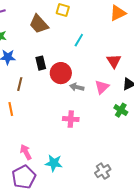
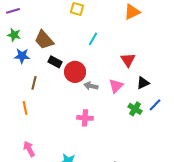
brown trapezoid: (39, 24) -> (44, 40), moved
black rectangle: (41, 63) -> (55, 62), turned -48
pink arrow: (26, 152) -> (29, 149), moved

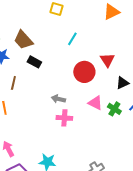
red circle: (75, 72) -> (84, 72), moved
gray arrow: (91, 86) -> (58, 99), moved
pink triangle: (116, 86) -> (95, 103), moved, turned -49

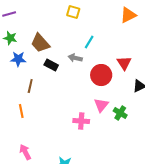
gray arrow: (58, 99) -> (75, 58), moved
pink triangle: (95, 103) -> (101, 105), moved, turned 42
green cross: (114, 109) -> (120, 113), moved

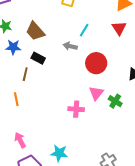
red triangle: (124, 63) -> (119, 28), moved
black rectangle: (51, 65) -> (38, 58), moved

